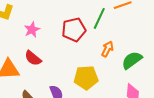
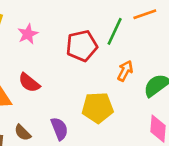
pink star: (32, 30) -> (28, 34), moved

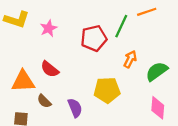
brown semicircle: (23, 133) -> (44, 101), moved

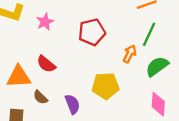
green line: (121, 26) -> (149, 34), moved

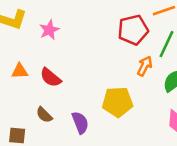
red pentagon: (92, 32) -> (133, 30), moved
orange triangle: (19, 77) -> (20, 71), moved, size x0.6

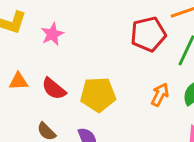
orange arrow: (145, 66) -> (160, 95), moved
yellow pentagon: (118, 102) -> (98, 95), moved

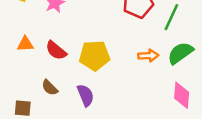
orange arrow: (160, 95) -> (148, 56), turned 60

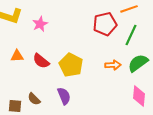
yellow pentagon: (95, 56) -> (71, 65), turned 30
brown semicircle: (50, 88) -> (34, 99), moved

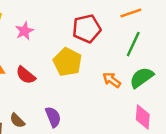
red pentagon: (105, 24) -> (87, 29), moved
yellow pentagon: (71, 65) -> (67, 62), moved
orange arrow: (113, 65) -> (112, 80), turned -140

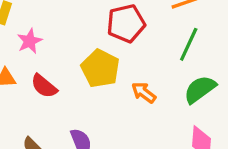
pink star: (24, 31) -> (30, 41), moved
orange arrow: (112, 80) -> (144, 93), moved

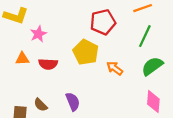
red semicircle: (44, 86) -> (48, 64), turned -36

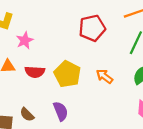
yellow pentagon: (86, 52) -> (67, 74), moved

